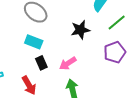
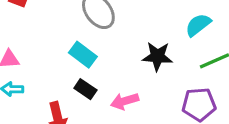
black rectangle: (41, 63) -> (85, 89), turned -48

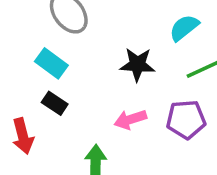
pink arrow: (125, 101) -> (130, 119), moved

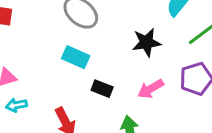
black rectangle: (55, 103) -> (102, 89), moved

